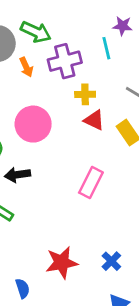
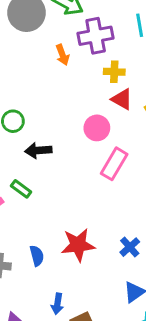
orange arrow: (26, 67) -> (62, 55), moved
pink circle: (33, 124) -> (97, 128), moved, size x0.7
blue semicircle: (23, 288) -> (37, 256), moved

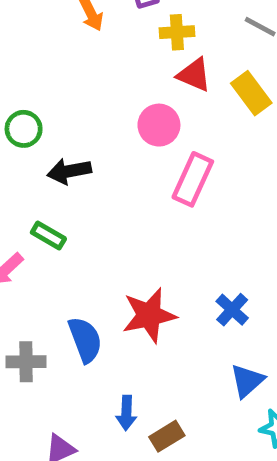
blue semicircle: (37, 256) -> (85, 340), size x1.4

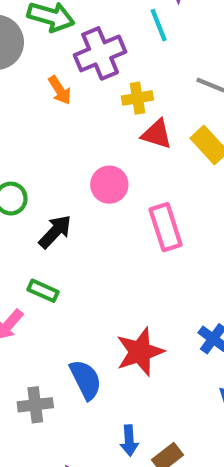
pink circle: (159, 125) -> (109, 185), moved
black arrow: (69, 171) -> (55, 232), turned 150
pink rectangle: (193, 179) -> (166, 227), turned -36

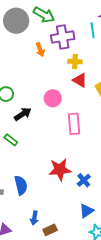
red star: (140, 352) -> (60, 170), moved

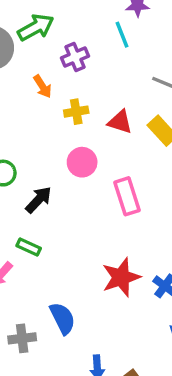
green arrow: (44, 15) -> (36, 27), turned -45
purple cross: (63, 37) -> (75, 57), size x0.7
yellow cross: (75, 62) -> (76, 112), moved

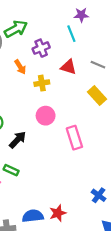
red triangle: (120, 122) -> (69, 67), moved
red star: (121, 277) -> (58, 213), moved, size x0.7
blue semicircle: (63, 318) -> (33, 216), turned -70

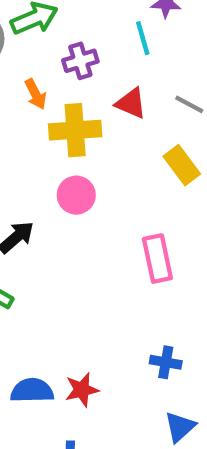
yellow cross: (42, 83) -> (75, 130), size x1.6
pink rectangle: (74, 138) -> (157, 259), moved
blue cross: (99, 195) -> (166, 362), turned -32

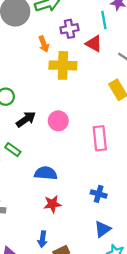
red triangle: (131, 103) -> (94, 44), moved
pink circle: (76, 195) -> (58, 121), moved
blue semicircle: (32, 391) -> (46, 173), moved

